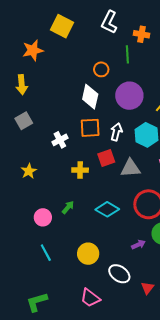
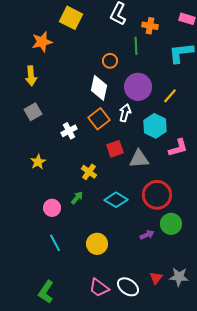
orange square: (90, 128) -> (99, 119), turned -35
white arrow: (116, 132) -> (125, 113), moved
yellow cross: (80, 170) -> (89, 172), moved, turned 35
white ellipse: (119, 274) -> (128, 287), moved
green L-shape: (37, 302) -> (46, 292), turned -40

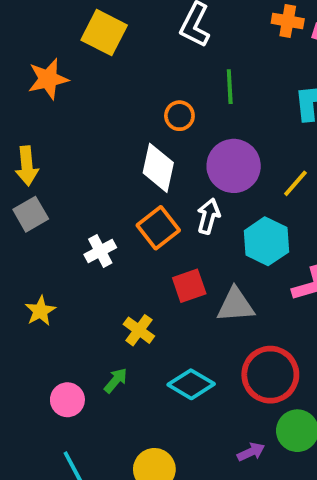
orange cross: (150, 26) -> (288, 21), moved
yellow arrow: (31, 76) -> (27, 166), moved

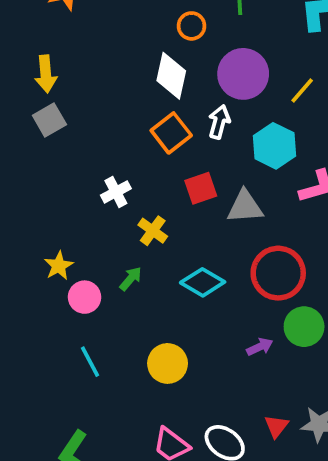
white cross: (100, 251) -> (116, 192), moved
yellow star: (40, 311) -> (59, 266), moved

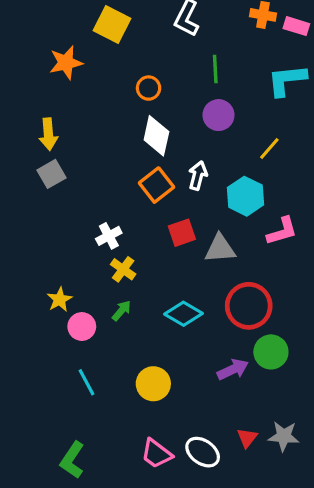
orange circle: (192, 26) -> (149, 88), moved
purple circle: (243, 74) -> (218, 115), moved, size x0.7
yellow cross: (153, 231) -> (123, 269), moved
purple arrow: (260, 347) -> (233, 369), size x1.4

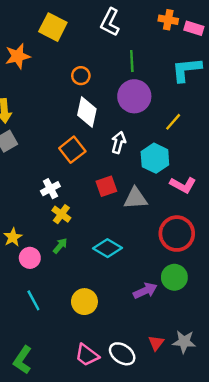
purple circle: (218, 115) -> (134, 96), size x1.4
orange square: (156, 185) -> (72, 150), moved
pink L-shape: (282, 231) -> (183, 185), turned 45
red circle: (249, 306) -> (177, 234), moved

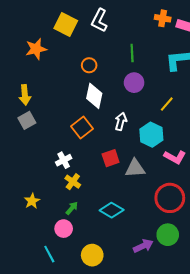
white L-shape: (110, 22) -> (99, 20), moved
purple circle: (134, 96) -> (134, 83), size x0.7
pink circle: (30, 258) -> (64, 229), moved

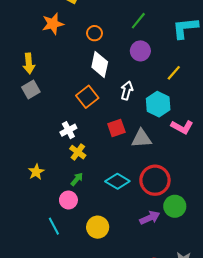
orange star: (36, 49) -> (53, 24), moved
green line: (132, 53) -> (138, 21), turned 42
red circle: (170, 198) -> (155, 180), moved

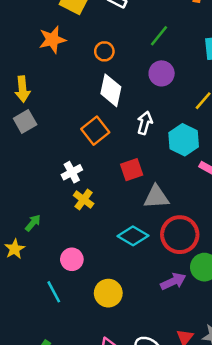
gray triangle: (141, 138) -> (156, 197), moved
yellow star: (36, 172) -> (15, 249), moved
green arrow: (77, 179) -> (33, 223), moved

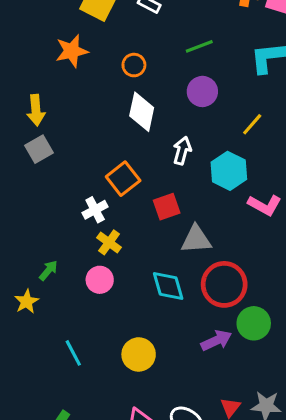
green line: (159, 36) -> (199, 46), turned 30
orange square: (95, 131) -> (123, 179), moved
cyan diamond: (133, 236) -> (168, 286), turned 44
pink circle: (72, 259) -> (100, 280), moved

